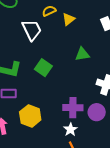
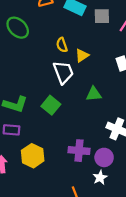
yellow semicircle: (49, 11) -> (62, 45), turned -88
white trapezoid: (32, 30) -> (63, 72), moved
white star: (70, 130) -> (100, 177), moved

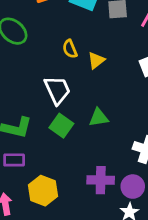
white trapezoid: (63, 72) -> (57, 90), moved
green triangle: (94, 94) -> (99, 118), moved

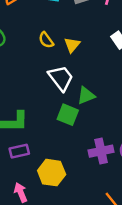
white trapezoid: (57, 90) -> (61, 78), moved
green square: (61, 126) -> (68, 115), moved

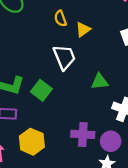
green triangle: (86, 95) -> (100, 82), moved
green square: (68, 115) -> (41, 90), moved

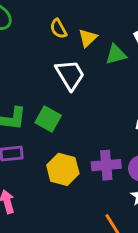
green triangle: (100, 82) -> (116, 54), moved
yellow hexagon: (32, 142) -> (63, 169), moved

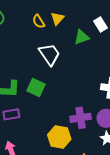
yellow triangle: (88, 38) -> (57, 18), moved
yellow hexagon: (63, 169) -> (59, 137), moved

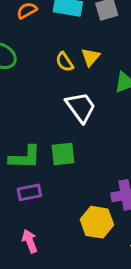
green square: (36, 87) -> (63, 154), turned -30

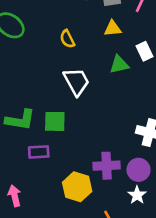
yellow triangle: (91, 57) -> (113, 29), moved, turned 36
purple rectangle: (29, 192) -> (39, 152), moved

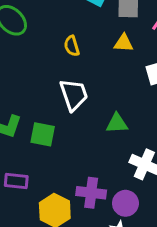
green triangle: (119, 64) -> (117, 123), moved
purple rectangle: (39, 152) -> (16, 181), moved

